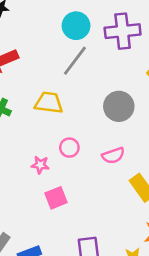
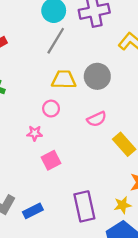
yellow trapezoid: (49, 103) -> (64, 80), moved
pink circle: (69, 148) -> (51, 109), moved

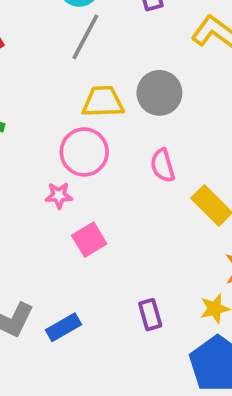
pink circle: (51, 109) -> (84, 152), size x1.6
pink semicircle: (97, 119) -> (163, 165), turned 102
purple rectangle: (84, 206) -> (150, 315), size x0.6

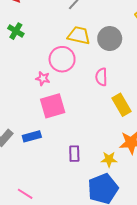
pink square: (89, 240) -> (53, 106), size x1.4
blue rectangle: (63, 327) -> (32, 136), moved

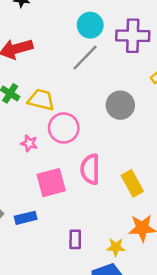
yellow trapezoid: (79, 35) -> (41, 100), moved
pink semicircle: (101, 77) -> (90, 169), moved, size x1.4
pink star: (43, 78) -> (29, 143), moved

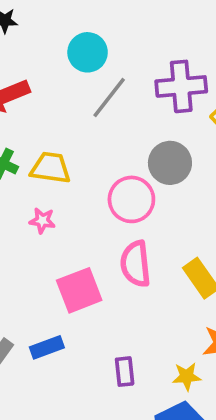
cyan circle: (90, 25) -> (88, 52), moved
purple cross: (133, 36) -> (181, 86), moved
pink circle: (64, 128) -> (131, 199), moved
pink star: (29, 143) -> (42, 221), moved

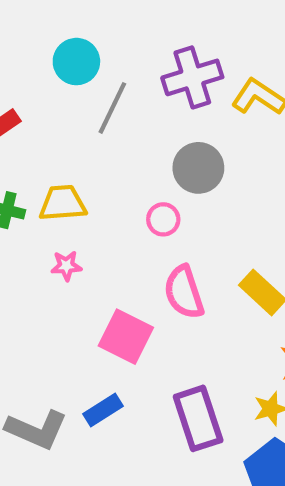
pink circle: (131, 199) -> (163, 219), size x0.6
pink square: (79, 290) -> (126, 337), turned -30
purple rectangle: (125, 372) -> (198, 418), size x1.8

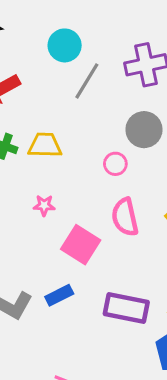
pink star: (66, 266) -> (44, 205), moved
purple rectangle: (198, 418) -> (126, 308), turned -66

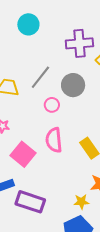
gray line: (87, 81) -> (40, 77), moved
purple rectangle: (126, 308) -> (30, 202), moved

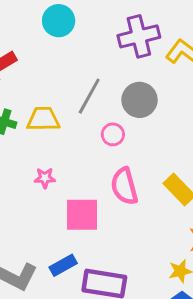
pink square: (23, 154) -> (82, 215), turned -30

